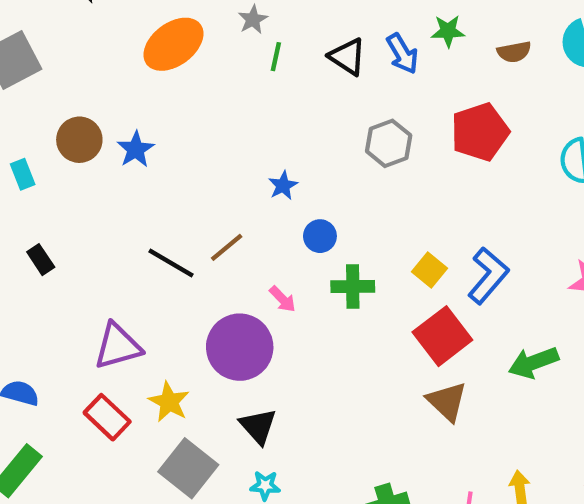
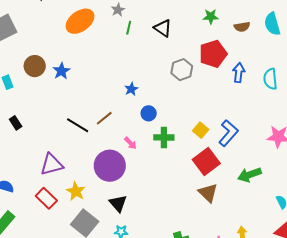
blue arrow: (402, 54) -> (239, 73), moved, turned -144
red pentagon: (480, 132) -> (213, 54), moved

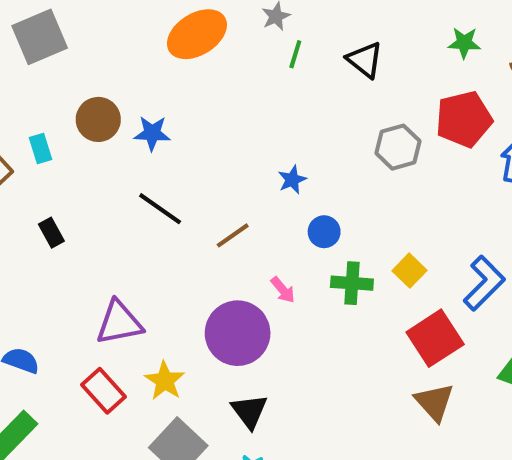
blue star: (61, 71) -> (152, 133), turned 30
black line: (78, 125) -> (160, 209), moved
yellow square: (201, 130) -> (409, 271), moved

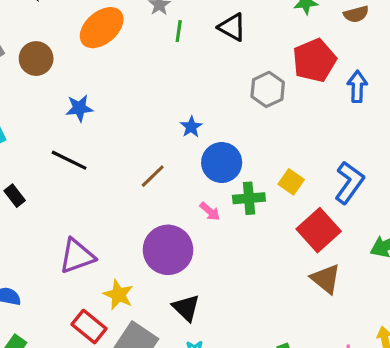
brown circle: (98, 119) -> (36, 59), moved
black line: (160, 209) -> (69, 160), moved
blue circle: (324, 232) -> (222, 163), size x1.6
pink arrow: (283, 290) -> (210, 211), moved
red rectangle: (103, 391) -> (89, 327), moved

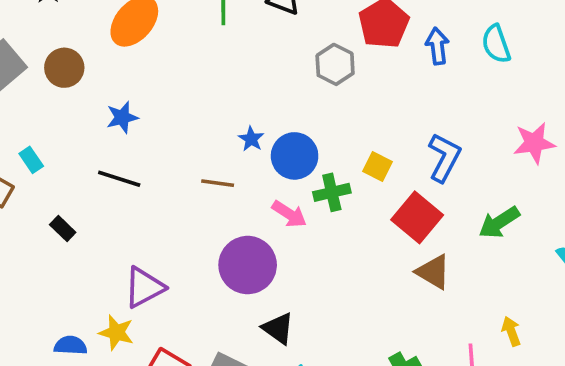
blue star: (191, 127) -> (251, 139), moved
brown line: (153, 176) -> (218, 183), turned 60
pink arrow: (210, 211) -> (289, 214), size x1.4
yellow star: (118, 295) -> (116, 332), moved

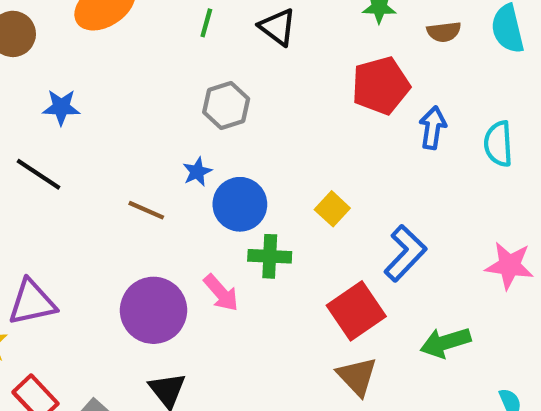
gray hexagon: (335, 64) -> (226, 105), moved
yellow square: (377, 166) -> (332, 209), moved
pink arrow: (289, 214) -> (221, 293), moved

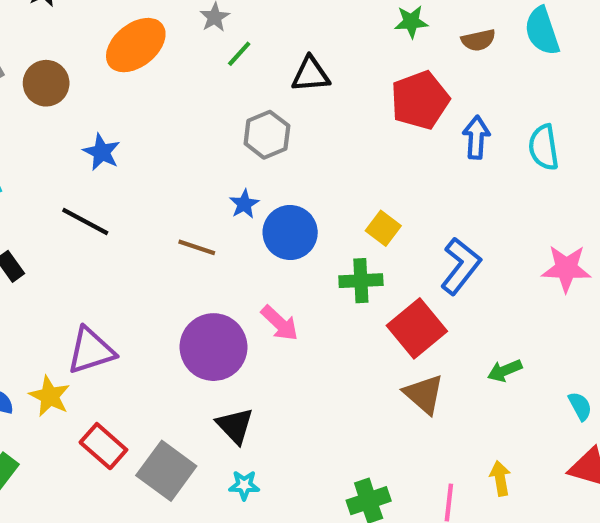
green line: (206, 23) -> (239, 54), turned 32
black triangle: (278, 27) -> (311, 74), moved, turned -36
blue star: (61, 107) -> (102, 152), turned 30
green cross: (270, 256) -> (361, 281), moved
green arrow: (445, 342) -> (505, 371), moved, size x0.7

